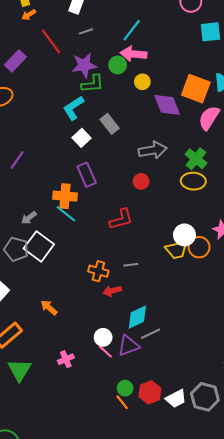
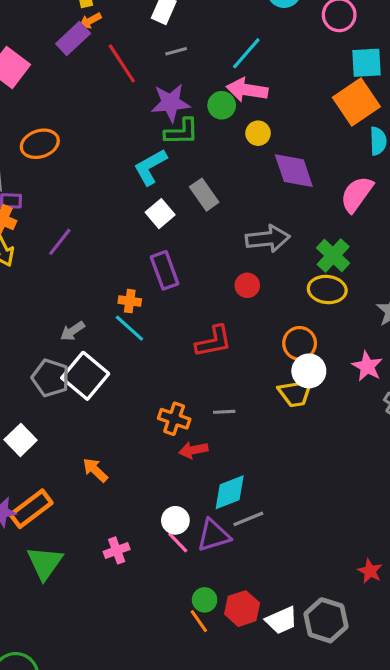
purple rectangle: (15, 61) -> (73, 38), moved
orange square: (196, 89) -> (356, 102), moved, turned 32
orange cross: (65, 196) -> (130, 301), size x0.6
orange circle: (199, 247) -> (300, 343), moved

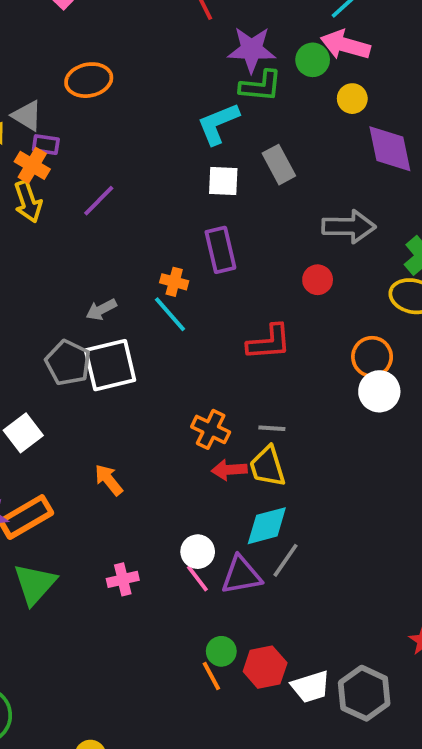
white square: (160, 214) -> (223, 181), turned 36
white square: (85, 376) -> (110, 365), turned 30
yellow trapezoid: (295, 393) -> (267, 466), moved, turned 75
gray line: (248, 519) -> (285, 560), turned -40

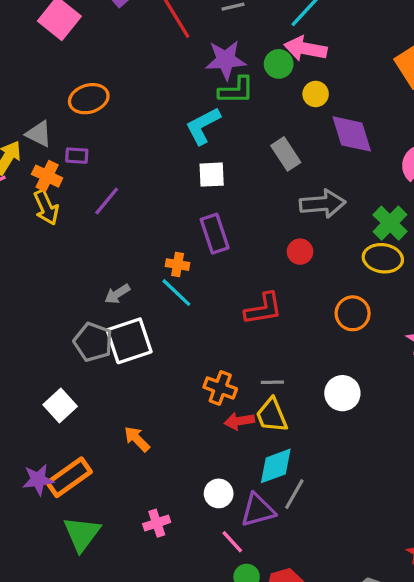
purple rectangle: (46, 145) -> (77, 156), moved
gray rectangle: (279, 165) -> (286, 154), moved
white circle: (379, 391) -> (342, 393), moved
pink line: (197, 578) -> (232, 542), moved

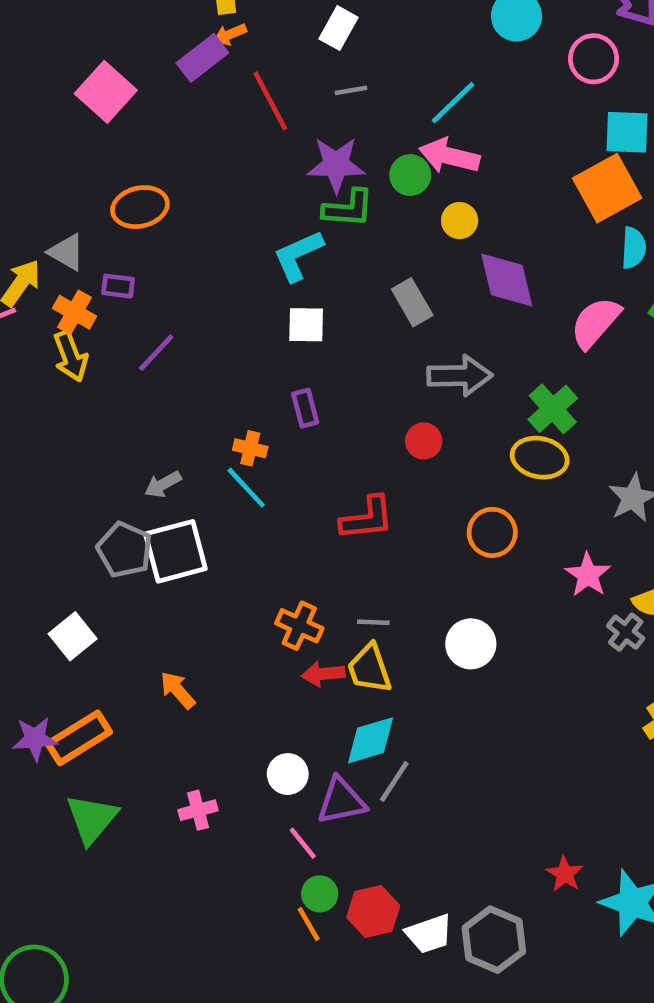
purple rectangle: (215, 234) -> (305, 408), size x0.7

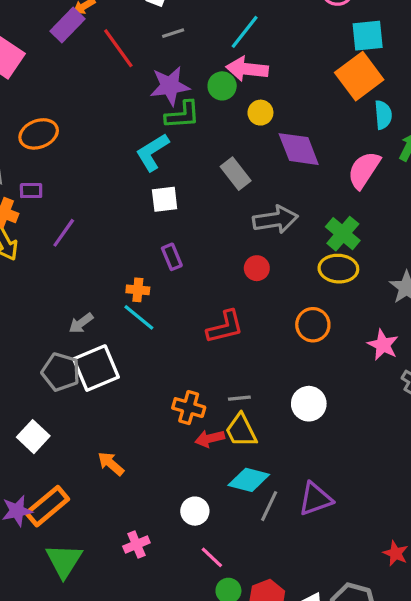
cyan diamond: (371, 740) -> (249, 480), turned 39
purple triangle: (341, 801) -> (315, 499), moved

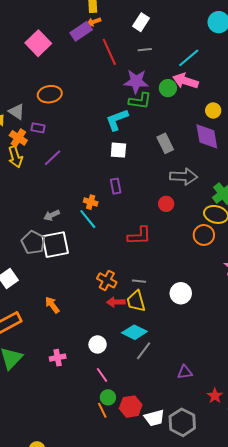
yellow circle: (260, 113) -> (213, 111), moved
orange circle: (313, 325) -> (204, 235), moved
purple triangle: (315, 499) -> (185, 372), moved, size x0.7

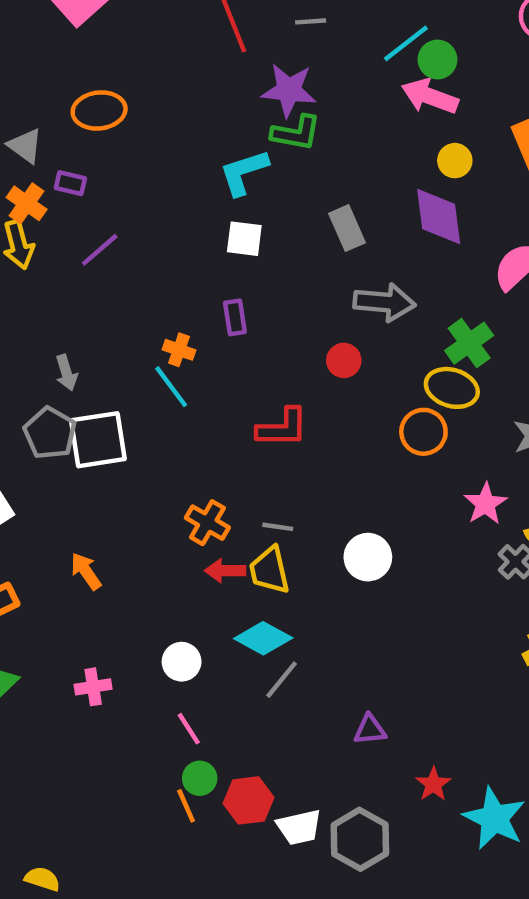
pink arrow: (185, 81) -> (430, 96), moved
green circle: (168, 88) -> (437, 60), moved
gray arrow: (52, 215) -> (66, 373), moved, turned -84

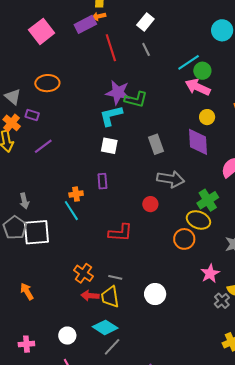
gray line: (311, 21) -> (146, 49), turned 64
purple star: (289, 90) -> (118, 92), moved
orange cross: (179, 350) -> (76, 194), turned -32

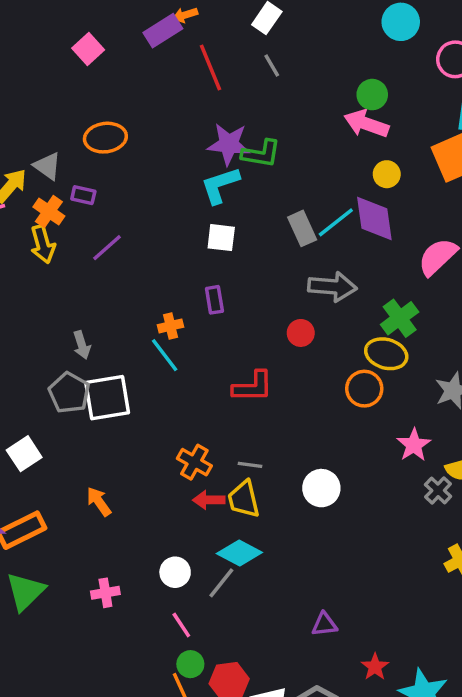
pink square: (42, 31) -> (88, 49), size x0.7
cyan line: (189, 62) -> (336, 222), moved
gray line: (112, 347) -> (221, 583), moved

